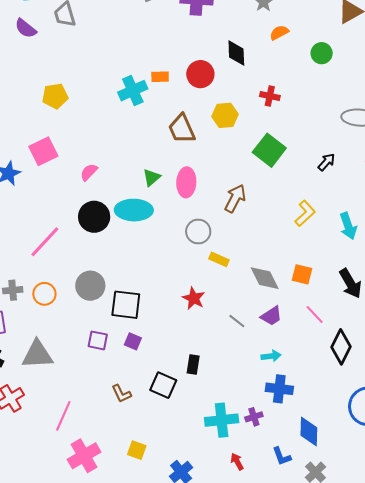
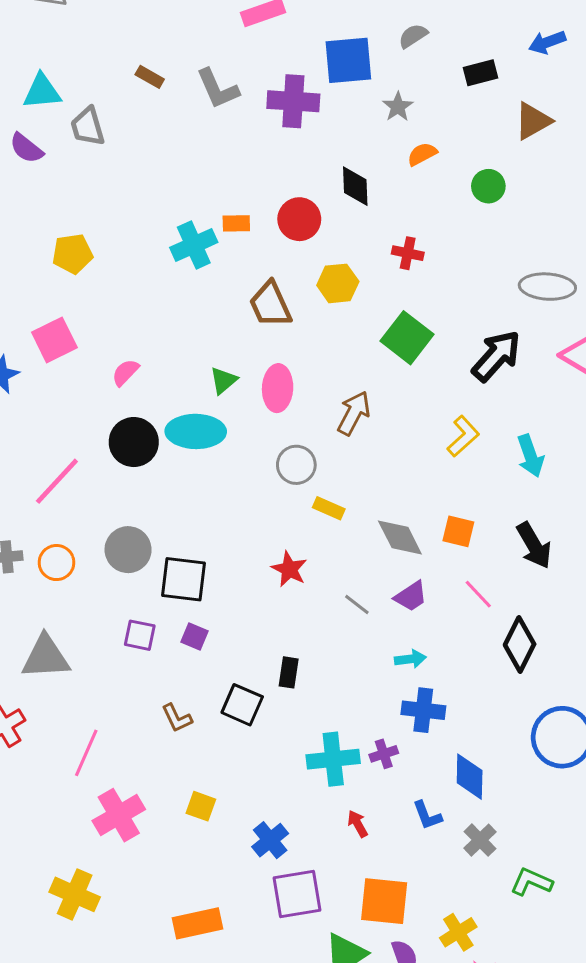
black arrow: (326, 162) -> (496, 356), size x1.8

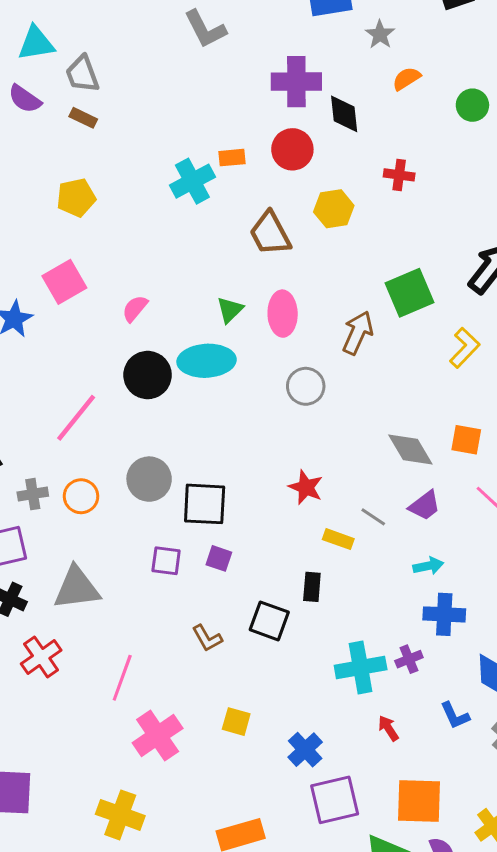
brown rectangle: (150, 77) -> (83, 118), moved
purple cross: (293, 101) -> (296, 82), moved
green square: (407, 338) -> (410, 293), moved, turned 33
yellow rectangle: (329, 508) -> (338, 539), moved

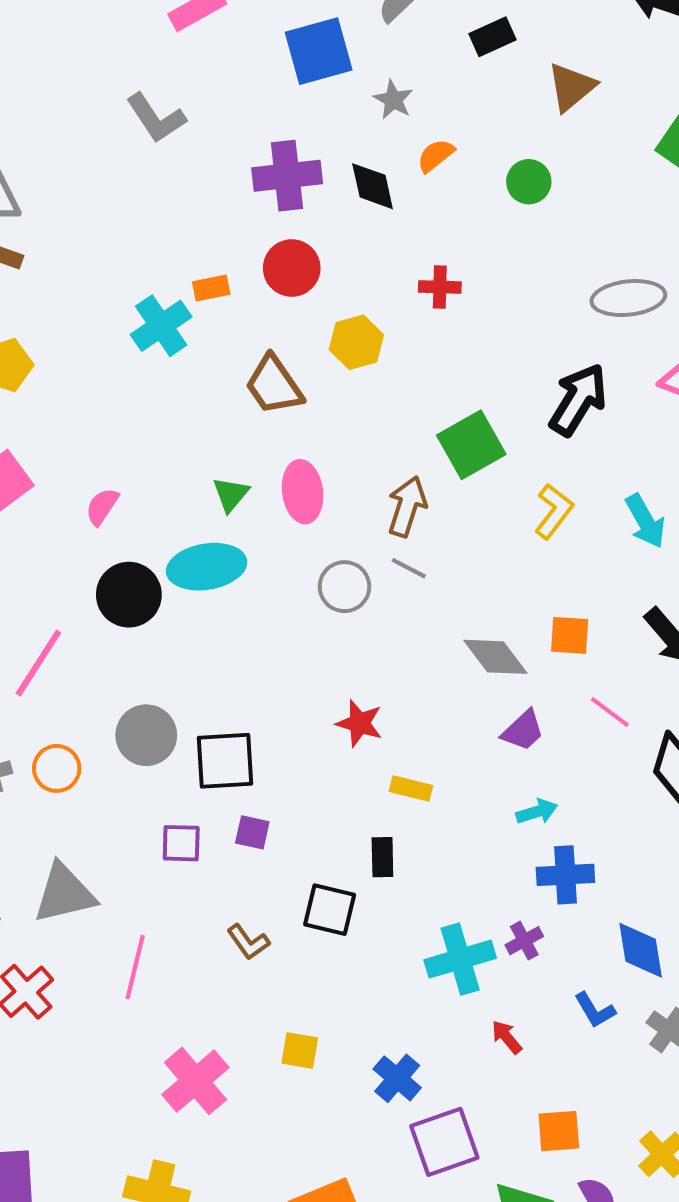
black diamond: (344, 114) -> (373, 186), moved
gray line: (373, 517) -> (409, 568), moved
pink line: (122, 678) -> (135, 967), moved
orange square: (419, 801) -> (559, 1131), size x0.7

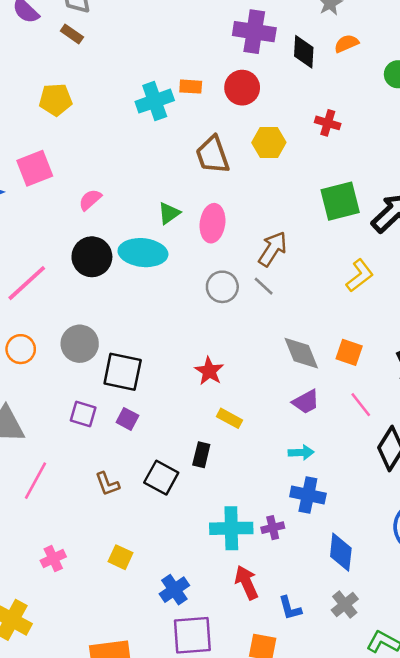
green square: (471, 445) -> (340, 201), moved
blue L-shape: (595, 1010) -> (290, 608), moved
red arrow: (507, 1037) -> (247, 583), size x1.5
pink cross: (195, 1081) -> (53, 559), size x0.6

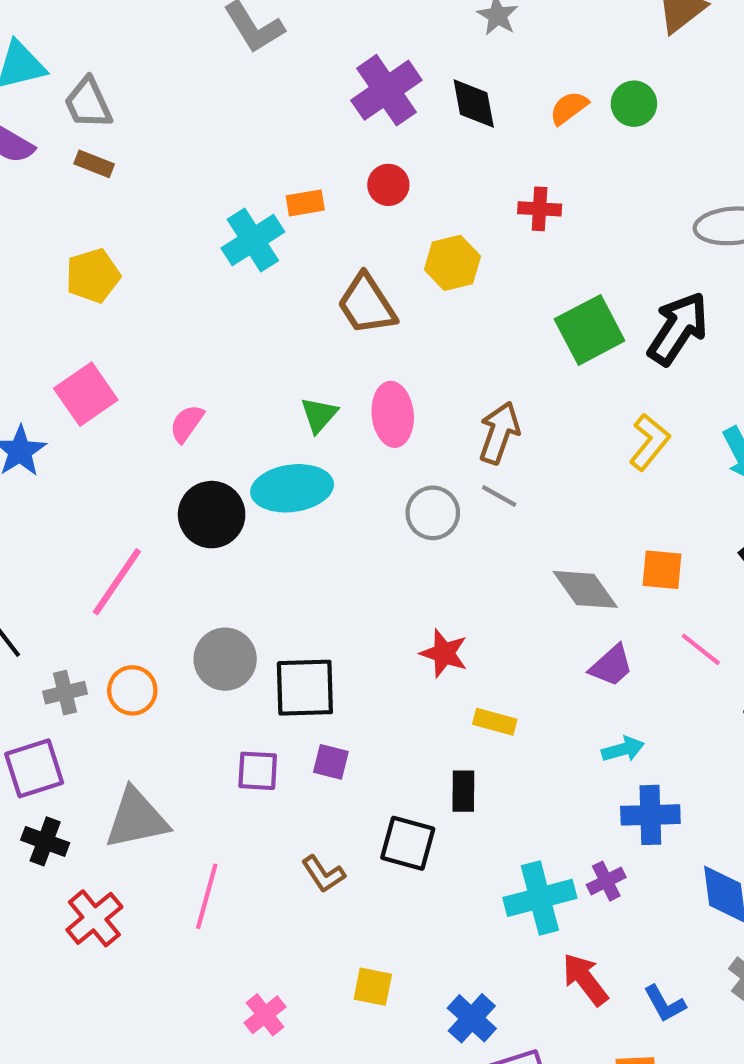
purple cross: (254, 32) -> (386, 90), turned -30
orange semicircle: (346, 44) -> (569, 108), moved
red circle: (242, 88) -> (388, 185), size x0.7

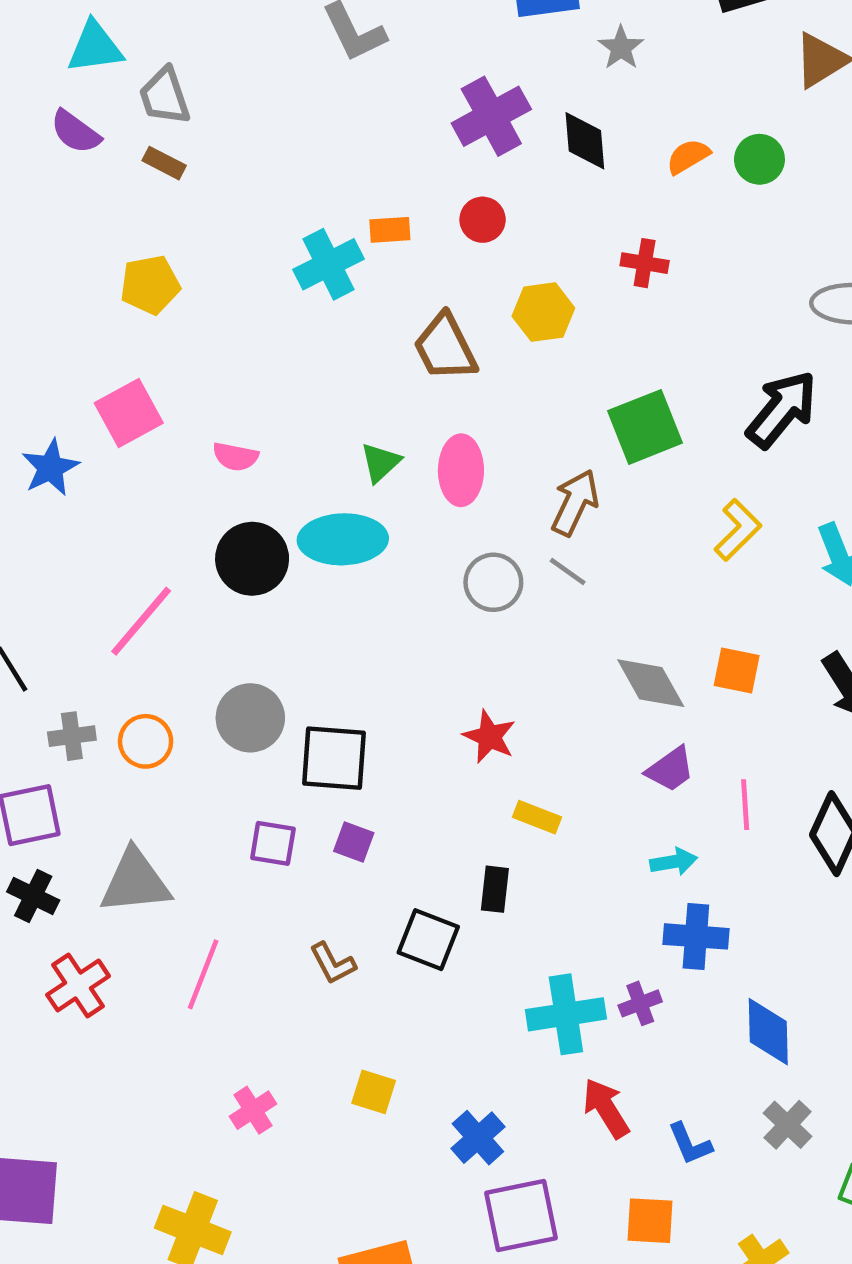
green square: (590, 330) -> (645, 427), moved
pink semicircle: (187, 423) -> (235, 457), turned -120
pink line: (701, 649) -> (745, 805), moved, turned 42

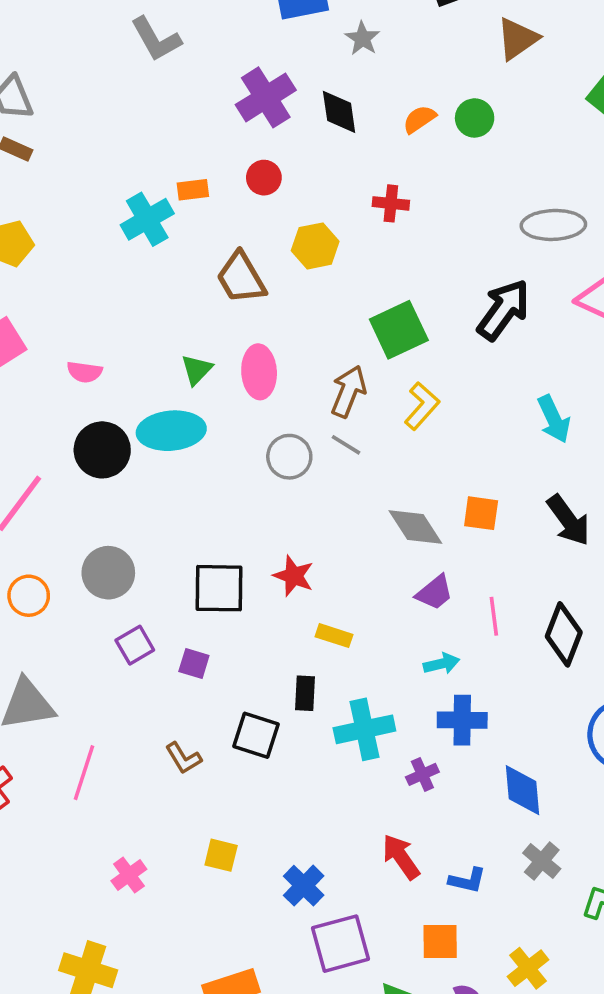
yellow L-shape: (738, 530) -> (422, 406), moved
black square: (334, 758) -> (219, 588), moved
purple square: (273, 843) -> (135, 645), moved, turned -36
cyan cross: (566, 1014) -> (364, 729), moved
blue L-shape: (690, 1144) -> (467, 880), turned -51

